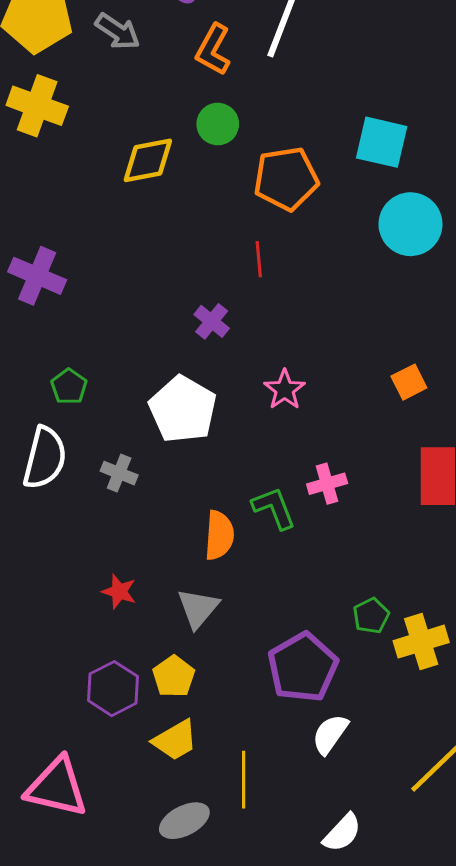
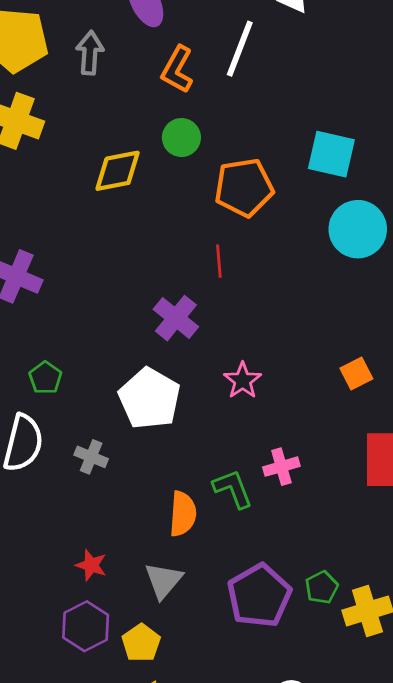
gray arrow: (118, 31) -> (90, 53), turned -120
purple cross: (212, 321) -> (176, 318), size x1.4
purple pentagon: (303, 667) -> (259, 596), moved
purple hexagon: (113, 689) -> (86, 626), moved

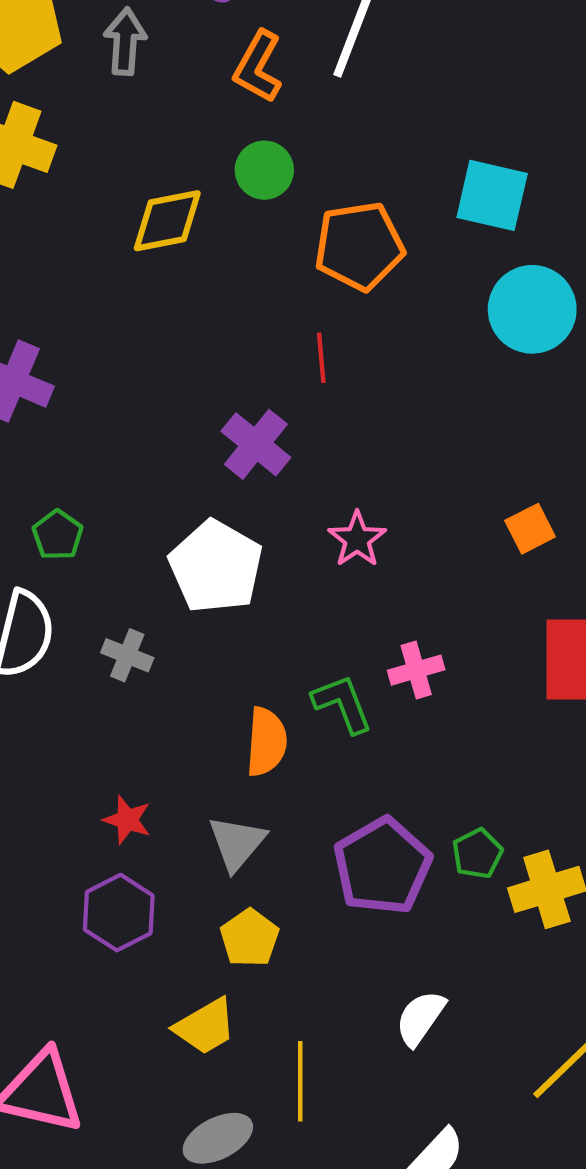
yellow pentagon: (141, 643) -> (250, 938), moved

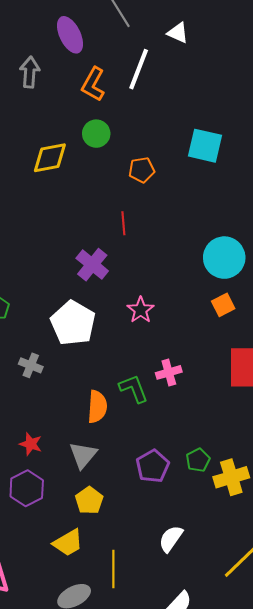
orange pentagon: (359, 246) -> (142, 170), size x0.6
cyan circle: (532, 309) -> (224, 258), moved
purple pentagon: (382, 866) -> (153, 466), size x0.7

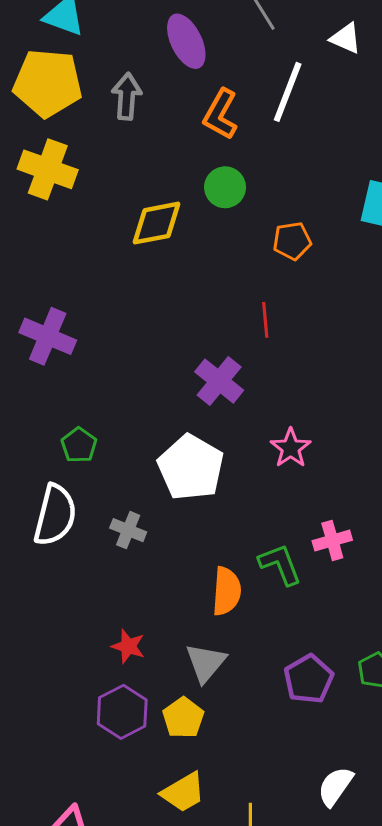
yellow pentagon: (89, 500) -> (183, 718), moved

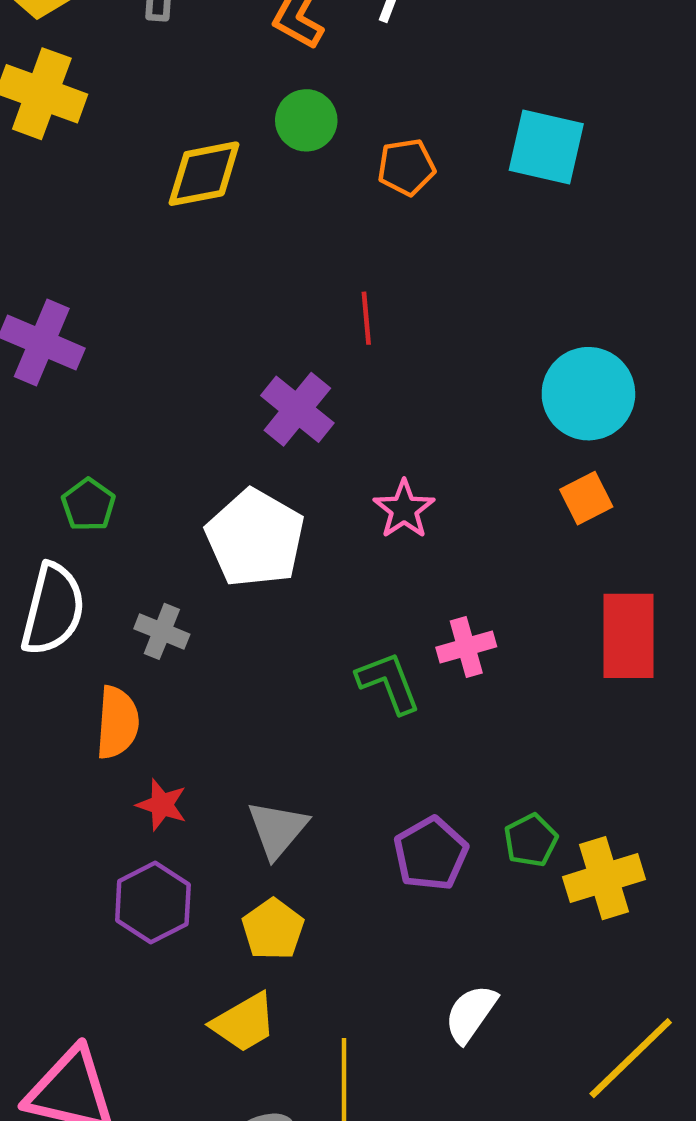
orange pentagon: (292, 241) -> (406, 167), moved
orange semicircle: (227, 591) -> (117, 723), moved
yellow pentagon: (183, 718) -> (273, 929), moved

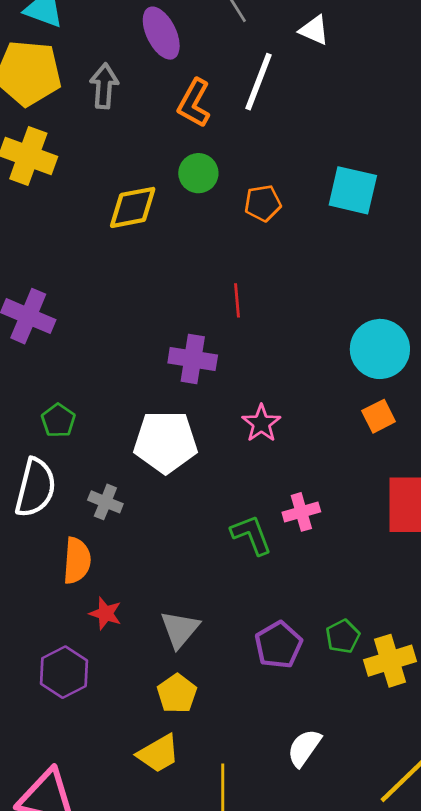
purple cross: (297, 409) -> (193, 359), turned -30
white pentagon: (255, 538) -> (166, 442), turned -30
purple hexagon: (153, 903) -> (64, 672), moved

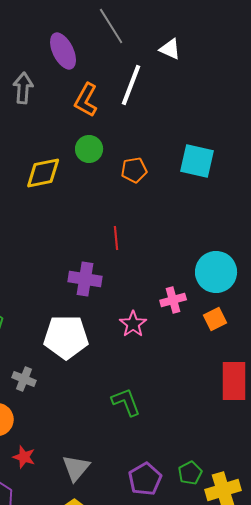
pink cross: (301, 512) -> (173, 300), moved

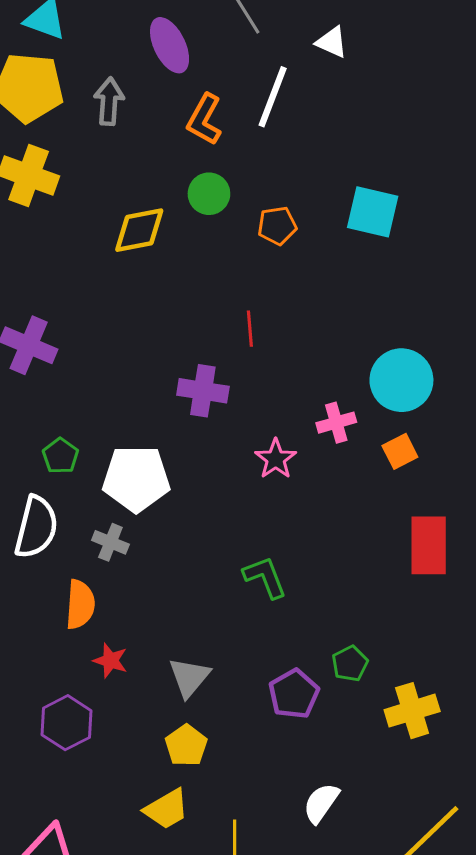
white pentagon: (66, 337) -> (136, 479), moved
green pentagon: (190, 473) -> (350, 664), moved

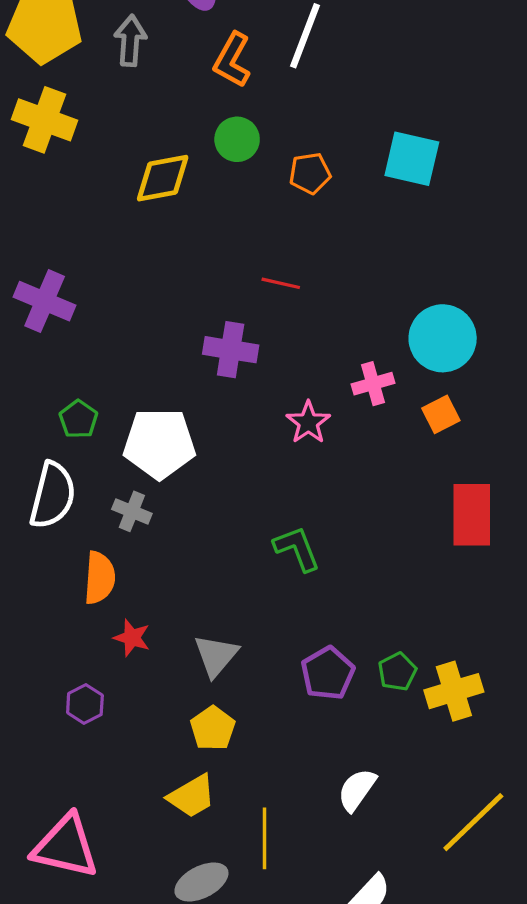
red line: (250, 329) -> (281, 283), turned -72
green pentagon: (350, 664) -> (397, 672), moved
purple hexagon: (66, 723) -> (85, 704), size x0.7

